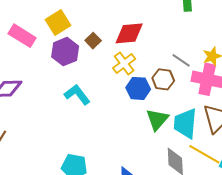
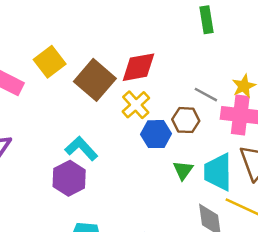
brown square: (93, 41) -> (95, 80), size x2.0
purple hexagon: (65, 52) -> (69, 178), moved
green triangle: (157, 119) -> (183, 170), size x0.7

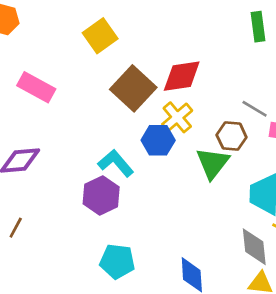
yellow square: (50, 62) -> (100, 36), moved
blue hexagon: (156, 134) -> (158, 140), moved
green triangle: (183, 170) -> (213, 163), moved, size x1.5

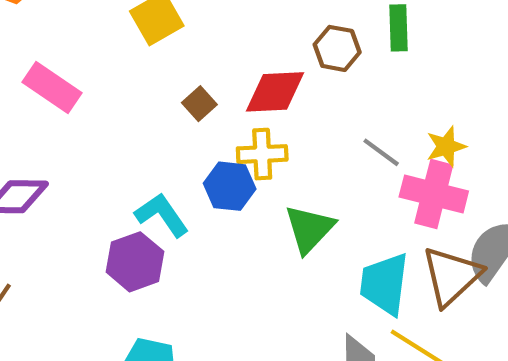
brown square: (133, 88) -> (199, 104), size x0.5
yellow cross: (177, 117) -> (262, 154), turned 32
brown hexagon: (232, 136) -> (337, 48), moved

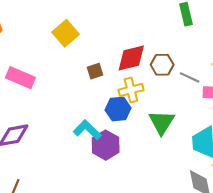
brown hexagon: (337, 48) -> (162, 65), moved
brown square: (199, 104) -> (95, 71), turned 35
purple hexagon: (135, 262) -> (106, 145), moved

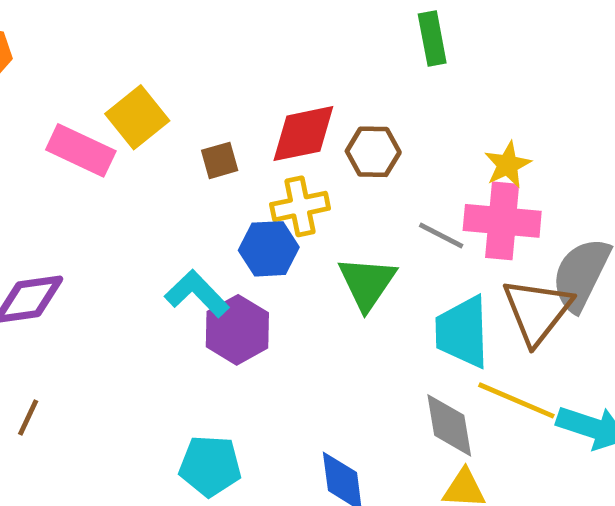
yellow square: (66, 33) -> (137, 117), moved
gray line: (190, 77) -> (441, 235), moved
pink rectangle: (20, 78) -> (81, 150), moved

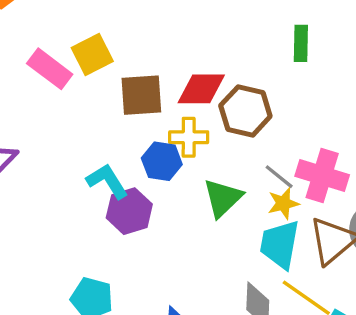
brown hexagon: (373, 152) -> (245, 111), size x1.4
brown square: (220, 160) -> (141, 95), size x1.8
yellow star: (508, 165) -> (283, 203), moved

